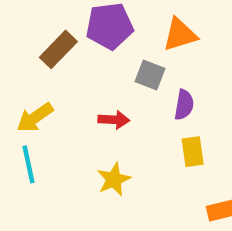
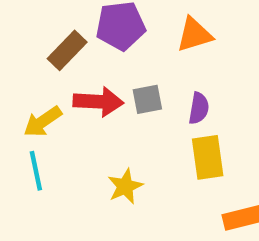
gray square: (150, 75) -> (147, 99), moved, turned -32
red arrow: (114, 120) -> (98, 102), moved, size x1.5
yellow rectangle: (193, 152) -> (208, 157), size x1.4

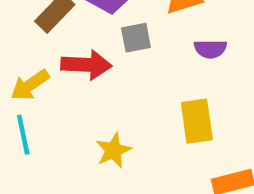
gray square: (147, 99) -> (136, 38), moved
purple semicircle: (199, 108) -> (210, 49), moved, turned 80

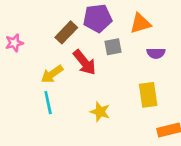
red arrow: (86, 65) -> (84, 62), turned 48
yellow star: (113, 150) -> (100, 112), turned -30

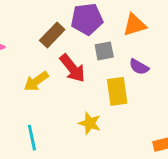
purple semicircle: (156, 53) -> (139, 67), moved, turned 30
yellow rectangle: (148, 95) -> (117, 91), moved
cyan line: (48, 103) -> (32, 138), moved

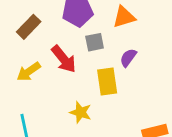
brown rectangle: (52, 35) -> (29, 27), moved
purple semicircle: (139, 67) -> (128, 58), turned 96

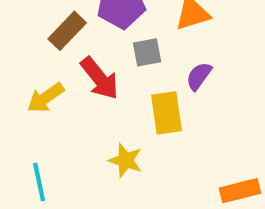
brown rectangle: (29, 27) -> (67, 31), moved

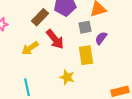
gray square: (147, 52) -> (85, 27), moved

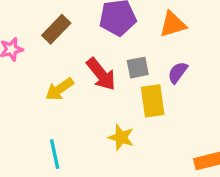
brown rectangle: (40, 17) -> (56, 29), moved
gray square: (85, 27) -> (138, 68), moved

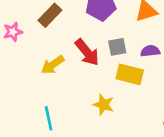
purple semicircle: (178, 73) -> (150, 51), turned 48
yellow rectangle: (153, 101) -> (130, 74), turned -68

